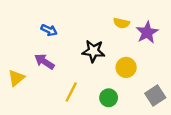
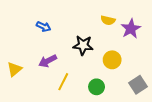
purple arrow: (44, 62) -> (48, 61), moved, turned -60

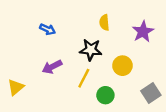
yellow semicircle: (108, 20) -> (104, 22), moved, turned 72
yellow triangle: (14, 69) -> (16, 87), moved
yellow line: (63, 82) -> (84, 78), moved

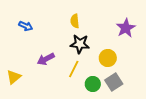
yellow semicircle: (104, 22) -> (75, 21), moved
blue arrow: (48, 29) -> (26, 26), moved
gray square: (151, 93) -> (114, 82), moved

